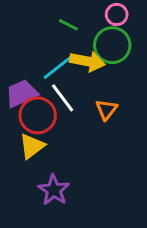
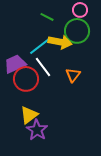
yellow triangle: (32, 146) -> (29, 115), moved

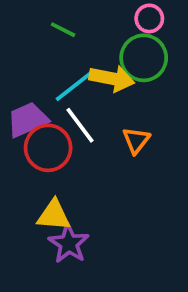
green line: (47, 17) -> (63, 30), moved
yellow triangle: (29, 115) -> (54, 215), turned 42

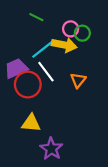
pink circle: (149, 18) -> (71, 29), moved
green circle: (144, 58) -> (82, 33), size x0.6
purple star: (69, 243) -> (51, 149), moved

